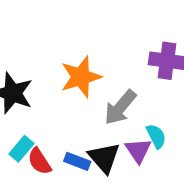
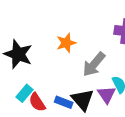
orange star: (81, 77) -> (66, 43), size x0.7

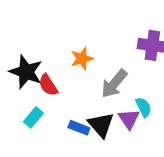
red semicircle: (37, 102) -> (48, 85), moved

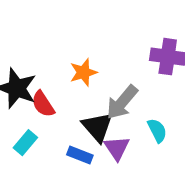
purple triangle: (129, 119) -> (117, 148), moved
black triangle: (101, 125) -> (97, 127), moved

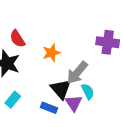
red semicircle: (43, 104) -> (17, 39), moved
cyan semicircle: (157, 130) -> (88, 91), moved

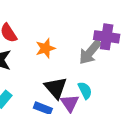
gray arrow: (77, 73) -> (90, 52), moved

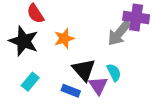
orange star: (45, 48) -> (64, 38), moved

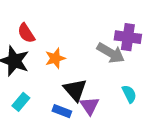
gray arrow: (119, 33) -> (111, 53), turned -100
cyan semicircle: (114, 72) -> (129, 94), moved

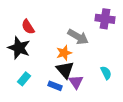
purple cross: (128, 37) -> (105, 19), moved
gray arrow: (111, 53) -> (78, 37), moved
orange star: (55, 58) -> (64, 53), moved

